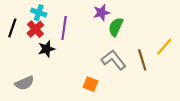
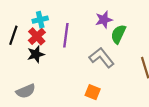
cyan cross: (39, 13) -> (40, 20), turned -32
black star: (46, 49) -> (36, 54), moved
gray L-shape: (114, 60) -> (102, 58), moved

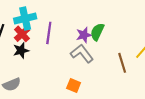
cyan cross: (40, 20) -> (25, 18), size x1.5
purple star: (104, 20) -> (84, 35), moved

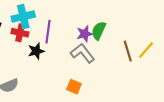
red cross: (22, 34) -> (20, 33), turned -35
black star: (21, 50) -> (36, 51), moved
brown line: (122, 63) -> (128, 51), moved

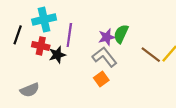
red cross: (20, 33) -> (41, 46), moved
brown line: (128, 51) -> (151, 55), turned -36
orange square: (74, 87) -> (101, 79), moved, turned 32

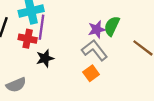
purple line: (69, 35) -> (41, 27), moved
black star: (57, 55) -> (45, 58), moved

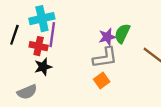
gray L-shape: (95, 50) -> (105, 58), turned 120
black star: (45, 58) -> (43, 67), moved

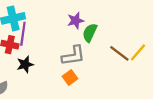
purple star: (107, 37) -> (76, 21), moved
black star: (43, 67) -> (25, 64), moved

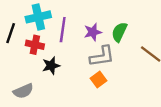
purple star: (76, 21) -> (93, 32), moved
purple line: (23, 34) -> (63, 30), moved

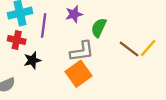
purple star: (93, 32) -> (74, 14), moved
orange square: (99, 79) -> (78, 74), size x1.6

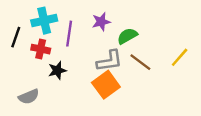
green semicircle: (99, 28) -> (127, 36), turned 36
brown line: (129, 49) -> (140, 62), moved

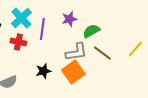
cyan cross: (44, 21) -> (21, 18), turned -30
black star: (57, 70) -> (43, 71), moved

